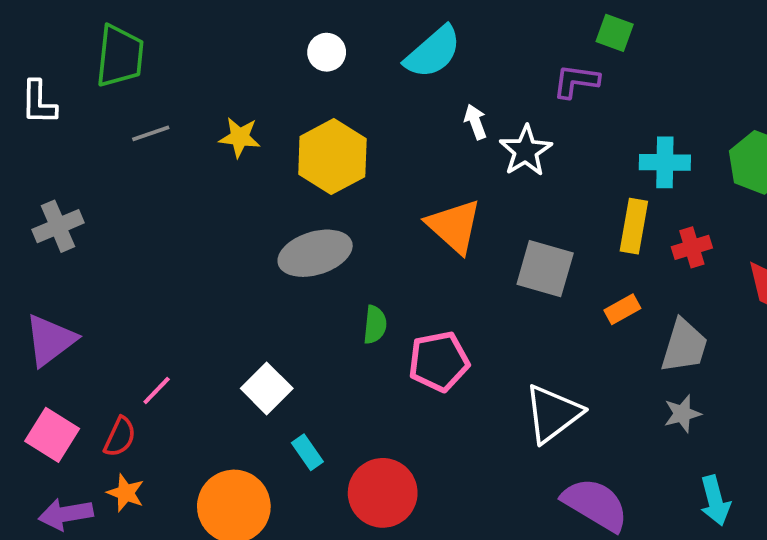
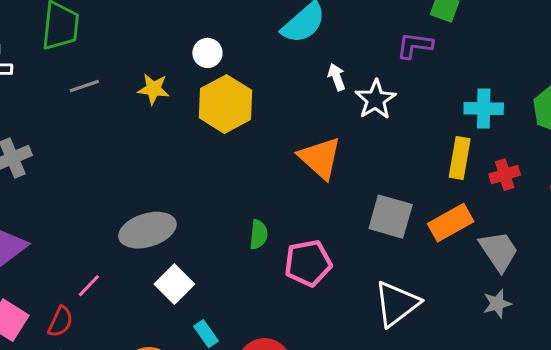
white circle: (327, 52) -> (207, 53), moved
gray ellipse: (315, 253) -> (147, 230), moved
gray square: (545, 269) -> (391, 217), moved
orange rectangle: (622, 309) -> (451, 223), size x1.6
gray trapezoid: (684, 346) -> (499, 251), turned -51

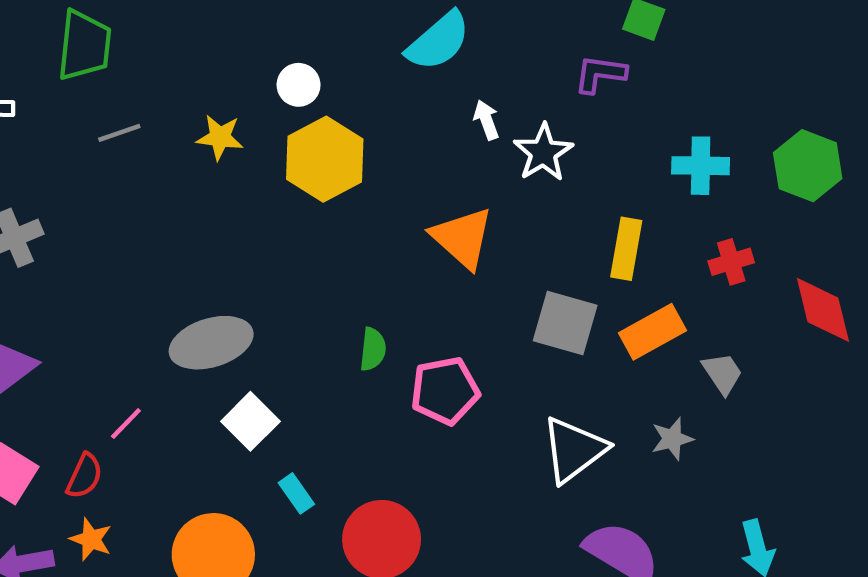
yellow rectangle: (460, 158) -> (626, 249), moved
gray trapezoid: (499, 251) -> (722, 373), size x0.7
gray star: (497, 304) -> (672, 439), moved

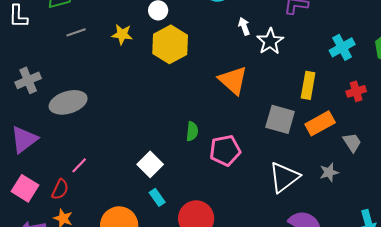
cyan cross: (701, 166) -> (342, 47), turned -30
gray ellipse: (211, 343) -> (68, 102), moved
white square: (250, 421) -> (150, 164), moved

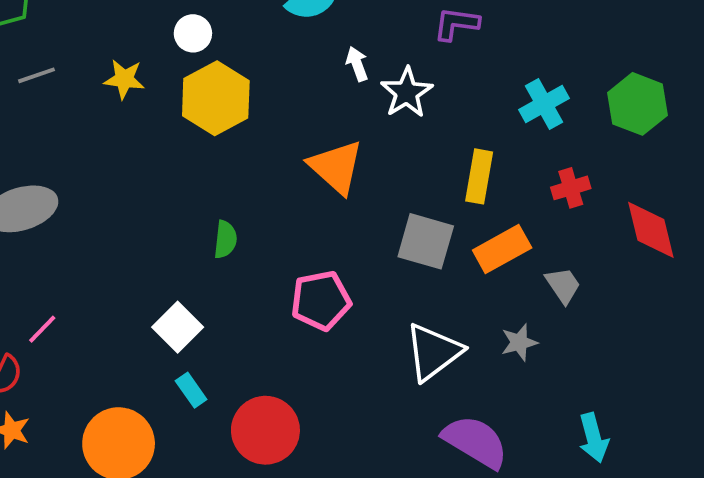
green semicircle: (192, 131) -> (225, 239), moved

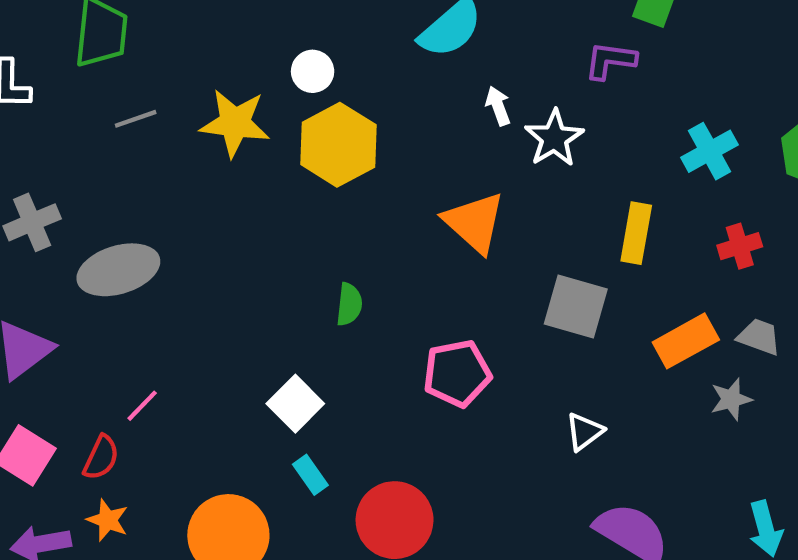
yellow star: (124, 79) -> (235, 123), size x1.5
orange rectangle: (502, 249) -> (686, 341), moved
gray trapezoid: (563, 285) -> (759, 337), moved, turned -36
gray star: (519, 342) -> (731, 399), moved
white triangle: (433, 352) -> (584, 432), size x0.6

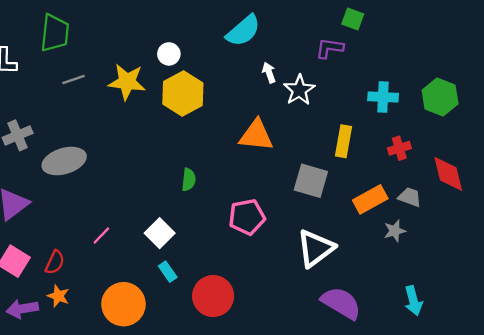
cyan cross: (710, 151) -> (383, 97), turned 32
orange triangle: (474, 222) -> (256, 135), turned -36
pink line: (142, 406) -> (101, 236), moved
white triangle: (584, 432) -> (316, 248), size x1.8

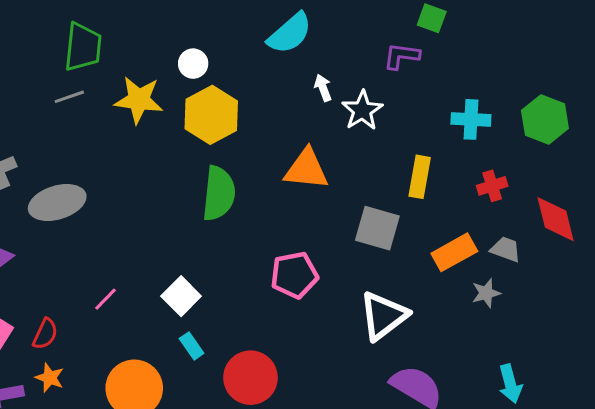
green trapezoid: (55, 33) -> (83, 47), moved
green semicircle: (189, 180) -> (219, 193), moved, size x1.8

